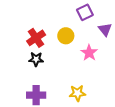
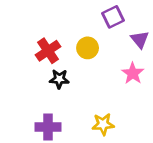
pink star: (89, 53) -> (133, 73), moved
black star: (36, 59) -> (59, 79), moved

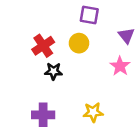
purple square: (113, 17) -> (89, 15), moved, turned 36

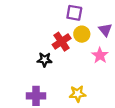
yellow circle: (79, 43) -> (82, 34), moved
red cross: (43, 46) -> (62, 42), moved

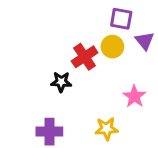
purple square: (74, 13) -> (121, 19), moved
pink star: (100, 55) -> (134, 96), moved

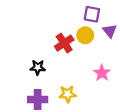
black star: (61, 82) -> (38, 67), moved
yellow star: (107, 129) -> (68, 94), moved

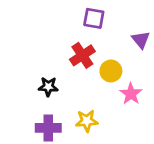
purple square: (92, 14) -> (94, 18), moved
yellow circle: (85, 35) -> (111, 71), moved

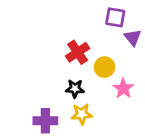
purple square: (94, 18) -> (115, 17), moved
black star: (48, 87) -> (75, 89), moved

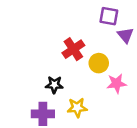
black star: (75, 89) -> (54, 85), moved
pink star: (123, 89) -> (117, 83), turned 30

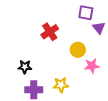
red cross: (73, 49) -> (50, 32), moved
black star: (54, 85) -> (25, 67), moved

